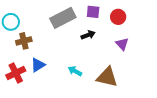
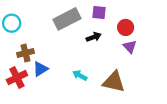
red circle: (118, 17) -> (126, 27), moved
brown cross: (24, 41) -> (25, 53), moved

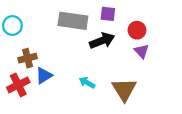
gray rectangle: (67, 19) -> (73, 21), turned 35
black arrow: (94, 37) -> (102, 41), size x1.5
brown triangle: (114, 82) -> (124, 90), turned 45

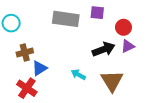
black arrow: (102, 41) -> (104, 49), moved
purple triangle: (142, 51) -> (128, 46), turned 48
red cross: (18, 85) -> (27, 88), moved, turned -30

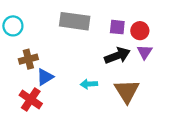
purple square: (97, 13) -> (117, 27), moved
purple triangle: (128, 46) -> (145, 52), turned -32
cyan arrow: (78, 75) -> (89, 84), turned -32

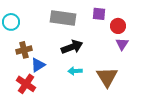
purple square: (117, 27) -> (99, 14), moved
black arrow: (117, 56) -> (72, 47), moved

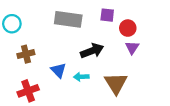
black arrow: (72, 47) -> (92, 51), moved
blue triangle: (38, 65) -> (58, 70), moved, turned -42
red cross: (26, 84) -> (28, 91), turned 36

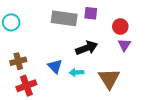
purple square: (107, 15) -> (91, 13), moved
brown cross: (26, 54) -> (18, 61), moved

